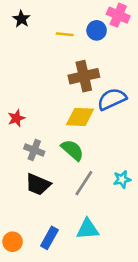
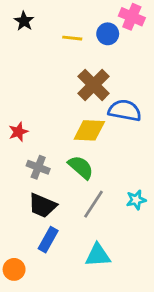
brown cross: (84, 76) -> (94, 85), turned -32
blue semicircle: (112, 99) -> (125, 110), turned 36
blue rectangle: (49, 238) -> (48, 240), moved

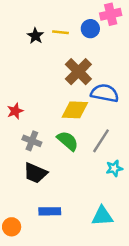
pink cross: (132, 17) -> (111, 14), turned -36
black star: (24, 21) -> (35, 36), moved
gray line: (94, 204) -> (101, 141), moved
blue rectangle: (48, 240) -> (50, 211), moved, turned 60
cyan triangle: (98, 255) -> (102, 216), moved

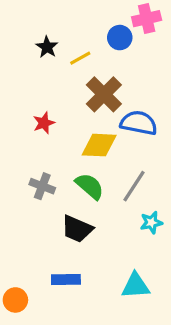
yellow line: (61, 32) -> (80, 58), moved, turned -35
red star: (15, 111) -> (44, 123), moved
black trapezoid: (35, 173) -> (77, 229), moved

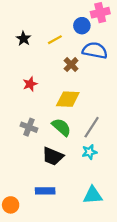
black star: (47, 47) -> (24, 39), moved
brown cross: (104, 94) -> (71, 65), size x0.6
blue semicircle: (139, 123) -> (95, 50), moved
cyan star: (151, 223) -> (89, 152), moved

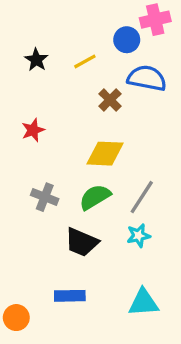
red star: (30, 84) -> (33, 130), moved
green semicircle: (61, 127) -> (95, 197), turned -72

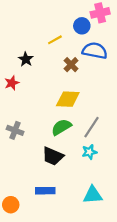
black star: (36, 60) -> (26, 59), moved
red star: (33, 130) -> (12, 83), moved
gray cross: (45, 197) -> (15, 130), moved

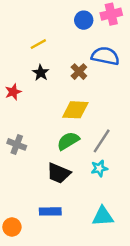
blue circle: (82, 26) -> (84, 20), moved
yellow line: (55, 40) -> (38, 44), moved
black star: (26, 59) -> (41, 73), moved

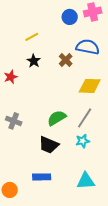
yellow diamond: (75, 110) -> (90, 86), moved

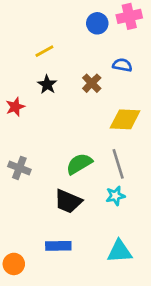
blue semicircle: (88, 47) -> (122, 65), size x0.6
gray line: (85, 118) -> (118, 164), turned -50

